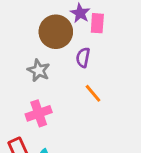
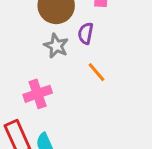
gray star: (39, 70) -> (56, 46), moved

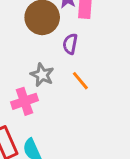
gray star: (56, 46) -> (42, 75), moved

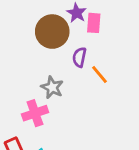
orange line: (80, 81) -> (99, 74), moved

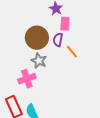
pink rectangle: (94, 23) -> (65, 24), moved
brown circle: (52, 32) -> (37, 38), moved

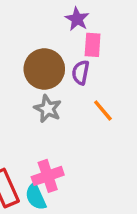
orange line: (72, 52) -> (103, 110), moved
pink cross: (27, 79) -> (48, 176), moved

